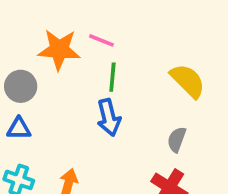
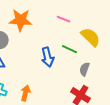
pink line: (101, 40) -> (64, 19), moved
green line: (112, 77) -> (70, 49), moved, turned -70

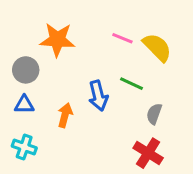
yellow semicircle: (91, 37) -> (157, 47), moved
orange arrow: (26, 93) -> (65, 115), moved

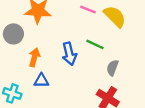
blue triangle: (24, 105) -> (41, 81), moved
orange arrow: (65, 115) -> (34, 57), moved

